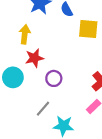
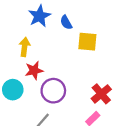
purple circle: (54, 78) -> (53, 91), size x1.5

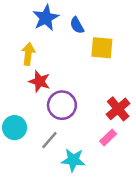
red star: (34, 70) -> (39, 81), turned 30
cyan circle: (13, 90) -> (15, 128), moved

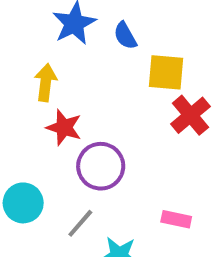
red cross: (118, 109) -> (190, 115), moved
pink rectangle: (108, 138) -> (176, 219), turned 56

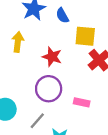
red star: (64, 127) -> (52, 57), moved
pink rectangle: (176, 219) -> (82, 102), moved

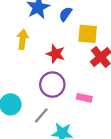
blue semicircle: (62, 16) -> (66, 14), turned 64

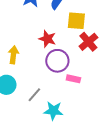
yellow arrow: (23, 39) -> (13, 55), moved
purple circle: (52, 85) -> (57, 61), moved

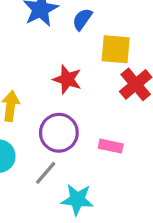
purple circle: (57, 61) -> (59, 133), moved

